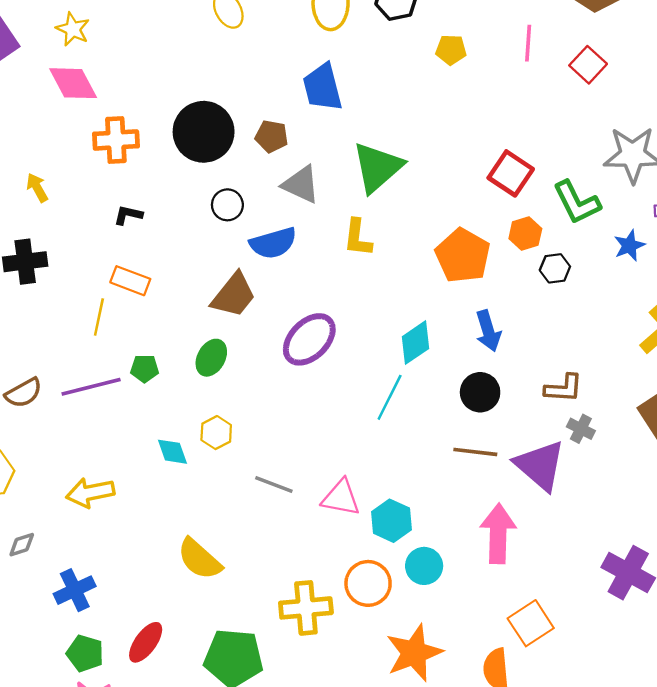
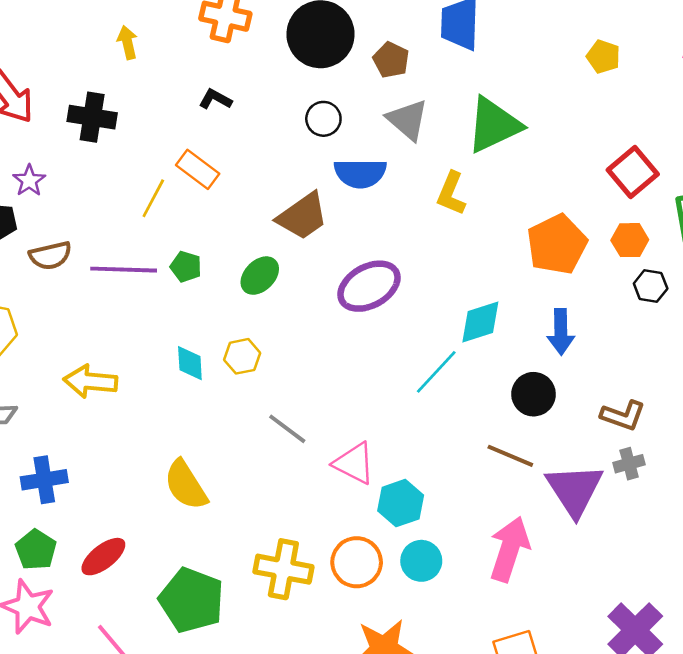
yellow pentagon: (451, 50) -> (603, 57), moved
gray cross: (581, 429) -> (629, 464), turned 32

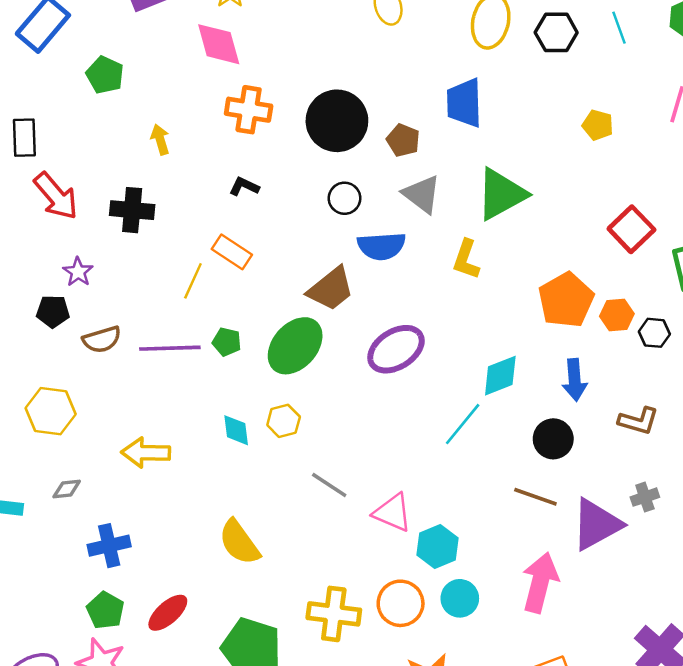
orange hexagon: (630, 240) -> (617, 315), moved
green ellipse: (260, 276) -> (295, 346), size x1.6
brown L-shape: (623, 416) -> (638, 421), moved
purple triangle: (575, 490) -> (596, 524), turned 38

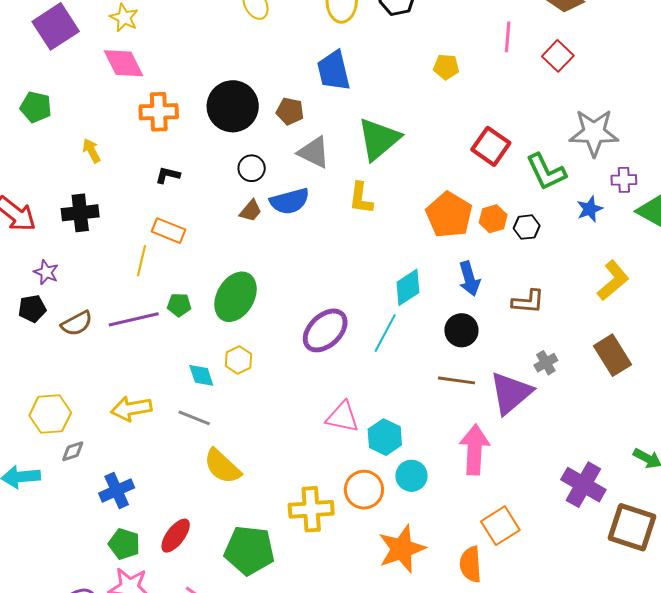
brown trapezoid: (331, 289) -> (251, 211), moved, size x0.6
purple ellipse: (396, 349) -> (325, 330), moved
yellow hexagon: (51, 411) -> (50, 414), moved
gray line: (329, 485) -> (194, 418), moved

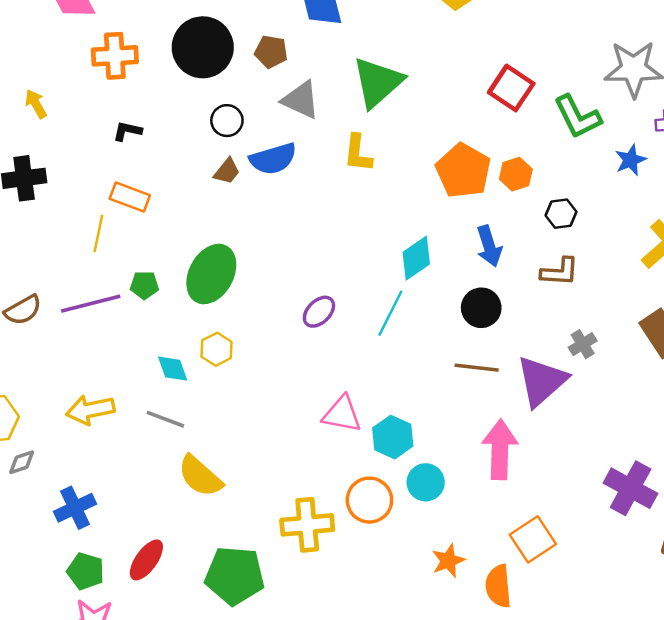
black hexagon: (527, 227) -> (561, 214), moved
purple ellipse: (325, 330) -> (319, 312), size x0.6
orange star: (402, 549) -> (448, 561), moved, size x0.6

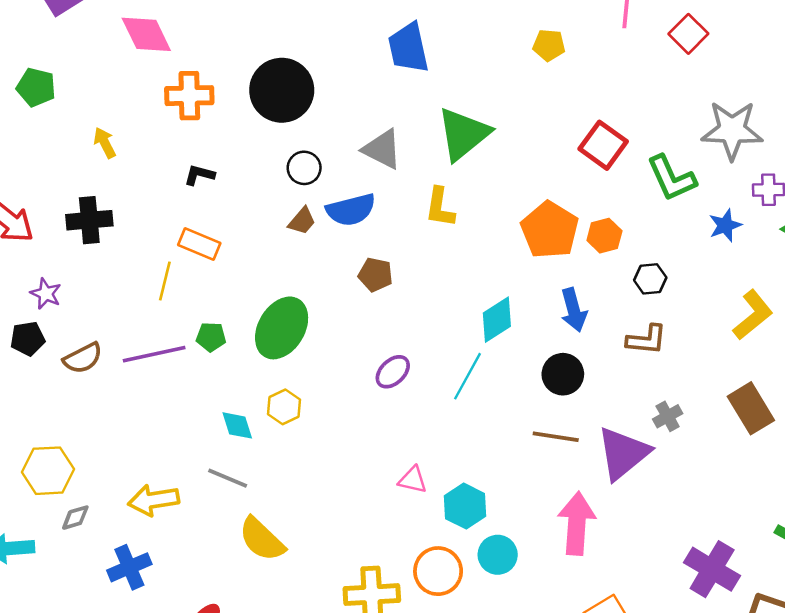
brown pentagon: (271, 52) -> (375, 275), moved
yellow arrow: (90, 410) -> (154, 500), moved
pink triangle: (342, 414) -> (413, 480), size x0.7

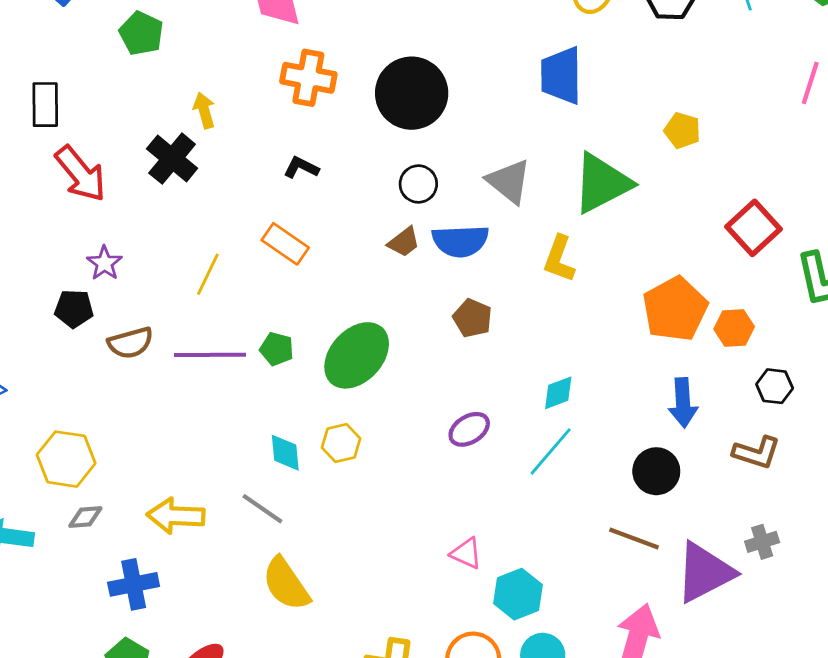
yellow pentagon: (549, 45) -> (682, 130), moved
black cross: (89, 220) -> (172, 159), moved, turned 33
yellow line: (165, 281) -> (208, 274), moved
cyan diamond: (497, 320) -> (558, 393), moved, size x0.7

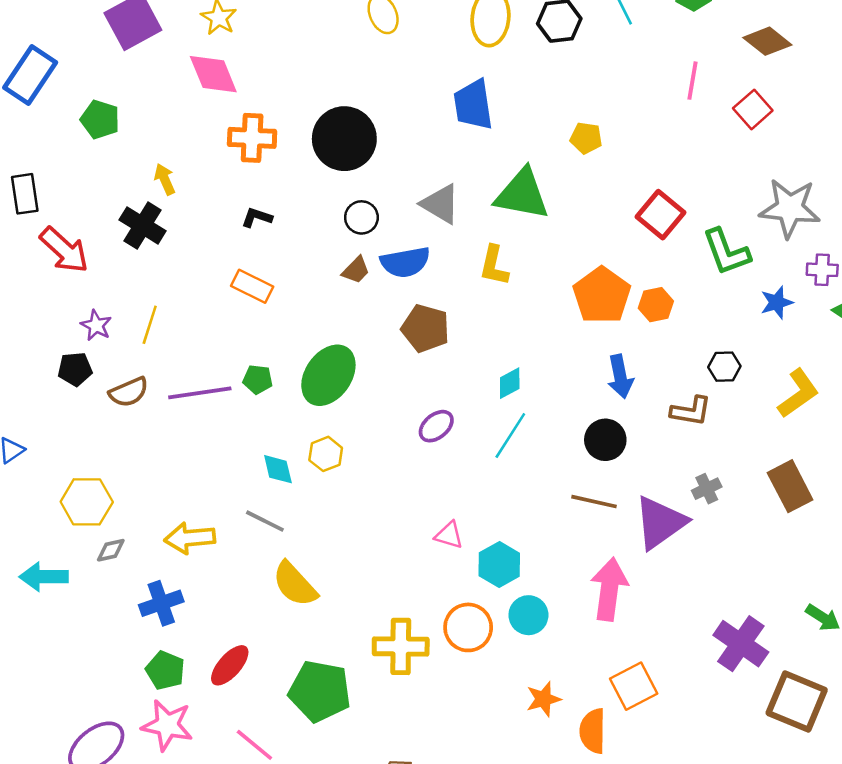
green triangle: (602, 183) -> (522, 194), turned 46
yellow line: (208, 274) -> (150, 325), moved
brown pentagon: (472, 318) -> (425, 328), size x1.4
black hexagon: (775, 386) -> (724, 367), moved

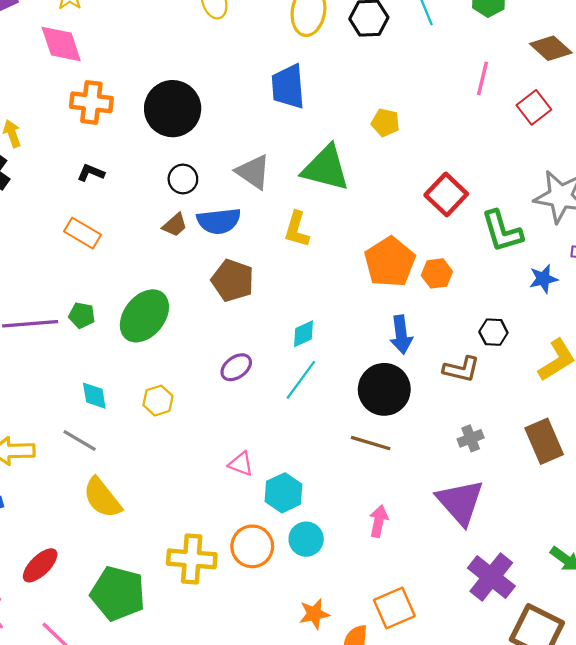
black circle: (605, 440) -> (384, 389), size x1.4
yellow hexagon: (326, 454) -> (158, 401), moved
purple triangle: (660, 523) -> (460, 502), moved, turned -40
pink arrow: (609, 589) -> (379, 521), size x0.6

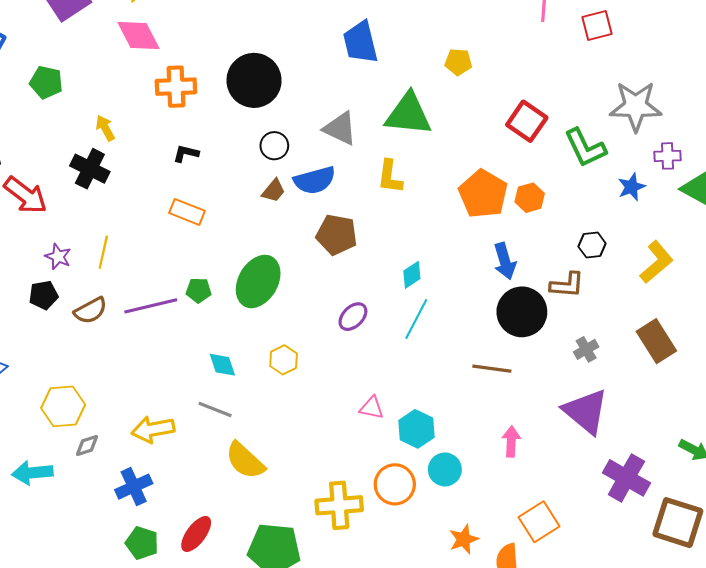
red square: (534, 107) -> (597, 25), turned 32
black circle: (384, 389) -> (522, 312), moved

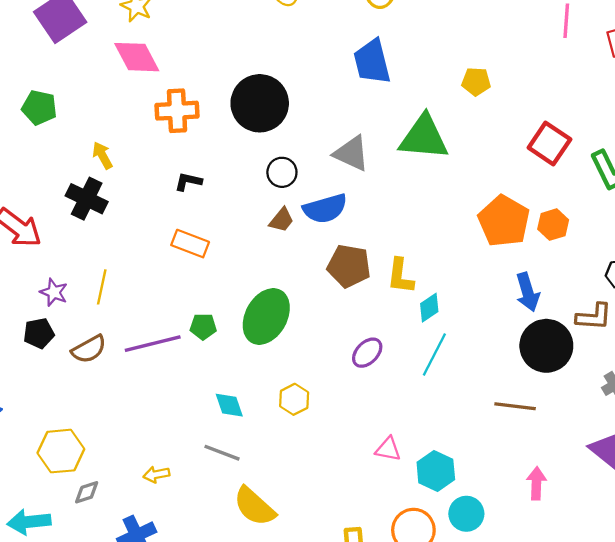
yellow L-shape: (390, 177) -> (400, 276), moved
yellow arrow: (153, 429) -> (156, 474), size x0.6

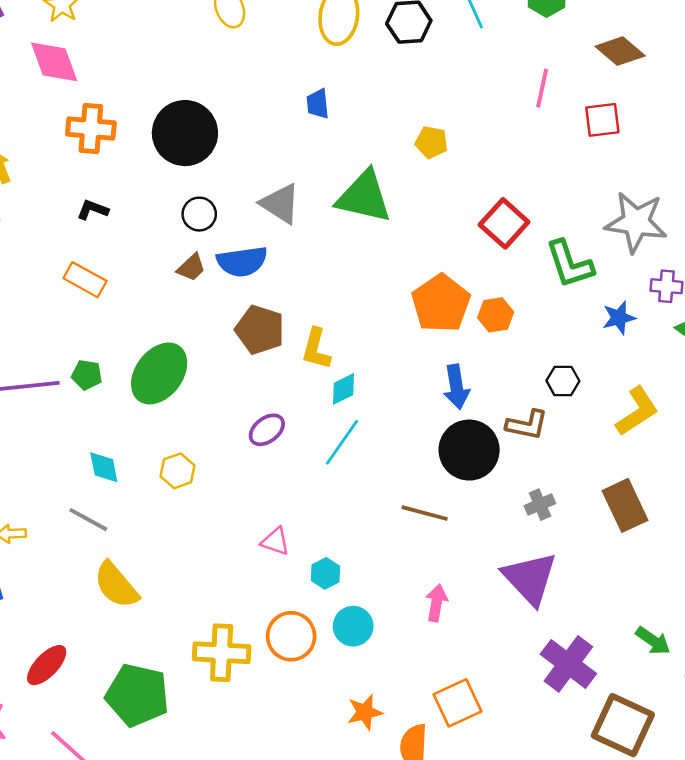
blue trapezoid: (372, 62) -> (318, 104), size x0.6
cyan hexagon: (436, 471) -> (325, 573), size x0.7

